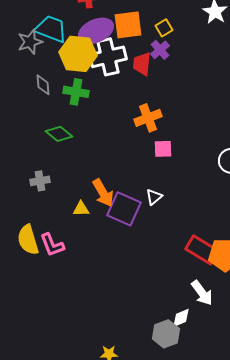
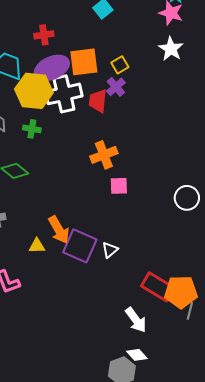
green cross: (76, 92) -> (32, 129), size x0.7
white triangle: (154, 197) -> (110, 250), moved
white arrow: (202, 293) -> (136, 320), moved
white diamond: (181, 318) -> (137, 355), turned 70

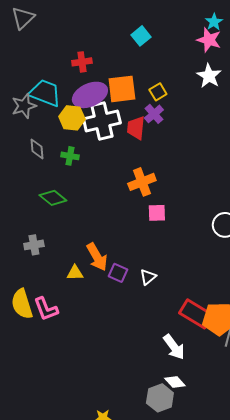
yellow hexagon: (34, 91) -> (72, 118), size x0.7
purple square: (80, 246) -> (118, 273), size x0.6

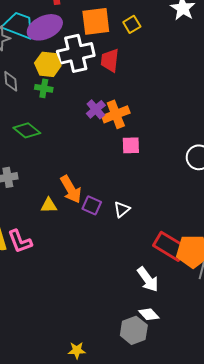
purple ellipse: (90, 95) -> (45, 27), moved
purple cross: (154, 114) -> (96, 109), moved
yellow hexagon: (72, 118) -> (48, 64), moved

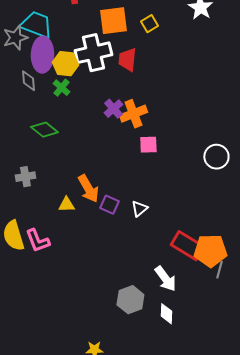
purple ellipse: (45, 27) -> (42, 55), moved, turned -64
green cross: (44, 88) -> (61, 88), turned 30
white diamond: (149, 314) -> (166, 314), turned 45
gray hexagon: (134, 330) -> (130, 300), moved

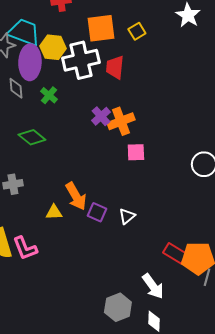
yellow hexagon: (65, 64) -> (53, 47), moved
red rectangle: (187, 246) -> (175, 253), size x0.7

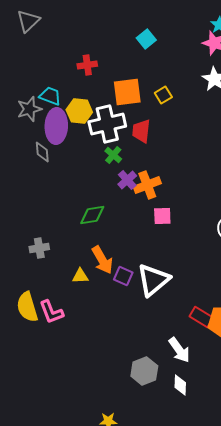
cyan trapezoid: (24, 32) -> (50, 96), size x0.7
green cross: (49, 95) -> (113, 155), moved
green diamond: (32, 137) -> (92, 215), moved, turned -48
white triangle: (127, 216) -> (153, 280), size x2.0

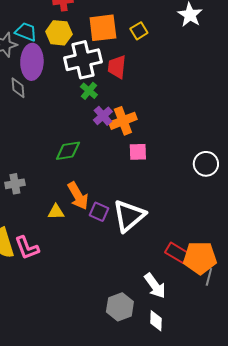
yellow hexagon: (79, 111) -> (59, 33), moved

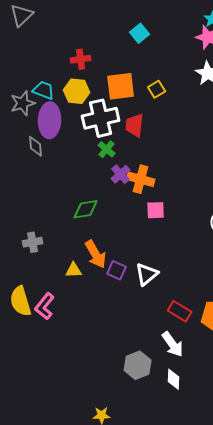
orange cross: (123, 121) -> (141, 179), turned 36
white triangle: (129, 216) -> (147, 274), size x0.7
pink L-shape: (27, 248) -> (45, 306), turned 60
red rectangle: (177, 253) -> (180, 311), moved

